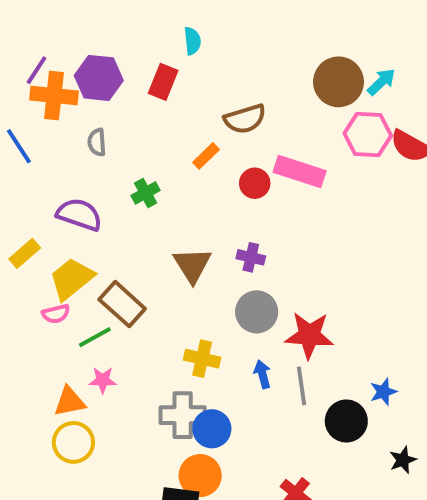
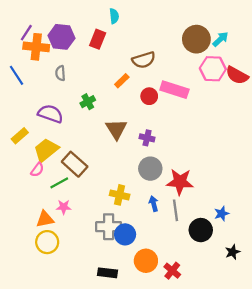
brown triangle: (192, 265) -> (116, 129), moved
pink semicircle: (56, 314) -> (37, 170), turned -40
orange circle: (200, 476) -> (146, 261), moved

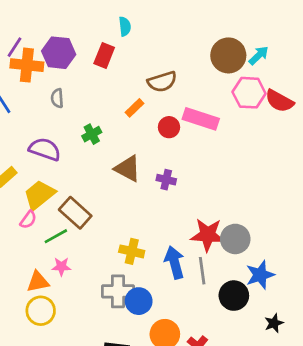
brown triangle: (116, 129) -> (128, 169), turned -30
gray circle: (150, 169) -> (235, 239), moved
blue arrow: (154, 204) -> (175, 262), size x1.6
blue star: (222, 214) -> (260, 275), size x1.5

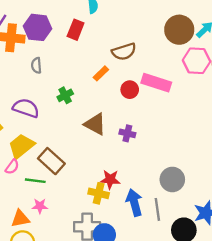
red star: (208, 235) -> (110, 179), moved, size x0.7
green line: (56, 236) -> (35, 181), turned 36
gray circle: (235, 239) -> (172, 179), moved

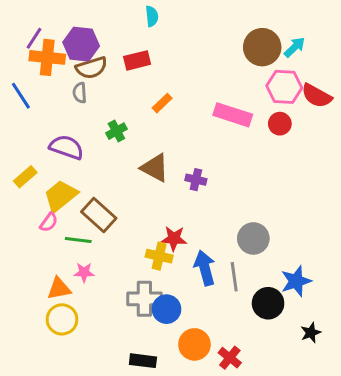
red rectangle: (76, 30) -> (137, 60), moved, turned 54
brown semicircle: (124, 52) -> (91, 68), moved
red circle: (130, 90) -> (280, 124), moved

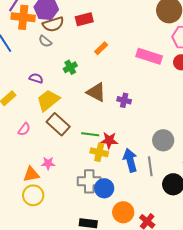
gray semicircle: (80, 93) -> (45, 41), turned -48
purple semicircle: (66, 147) -> (36, 78), size x0.6
yellow trapezoid: (61, 196) -> (48, 100), moved
green line: (78, 240) -> (90, 134), moved

